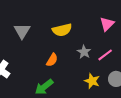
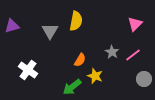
yellow semicircle: (62, 30) -> (76, 21), moved, turned -66
yellow star: (92, 81) -> (95, 76), moved

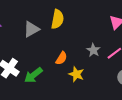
gray triangle: (50, 31) -> (31, 29), turned 30
green arrow: (72, 87) -> (33, 75), moved

